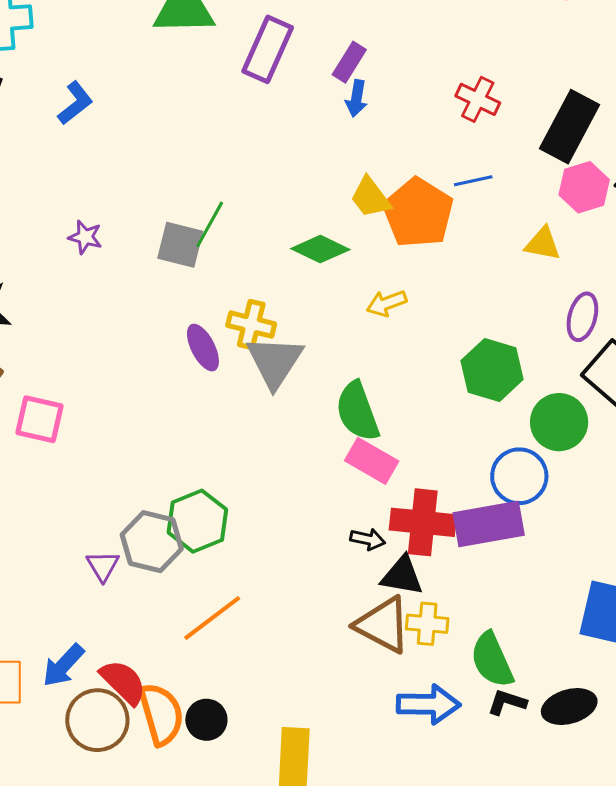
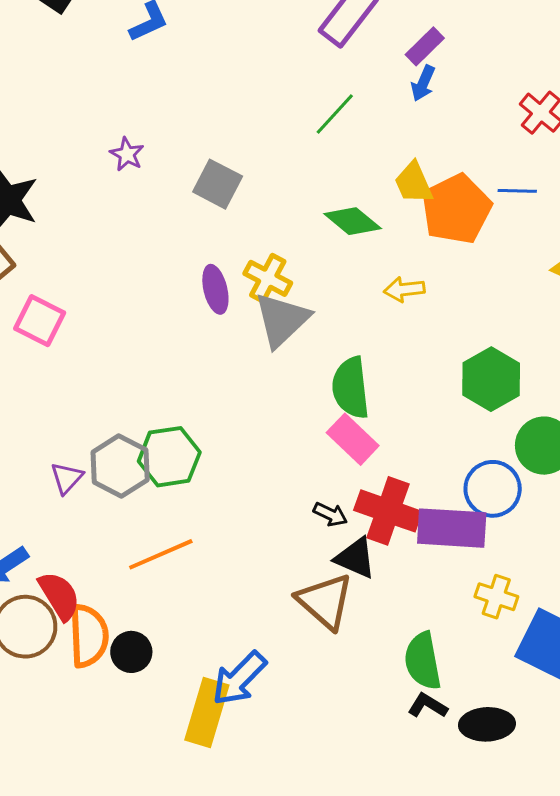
green line: (210, 224) -> (335, 114), moved
yellow cross: (427, 624) -> (496, 597), moved
blue arrow: (428, 704) -> (239, 678), moved, turned 120

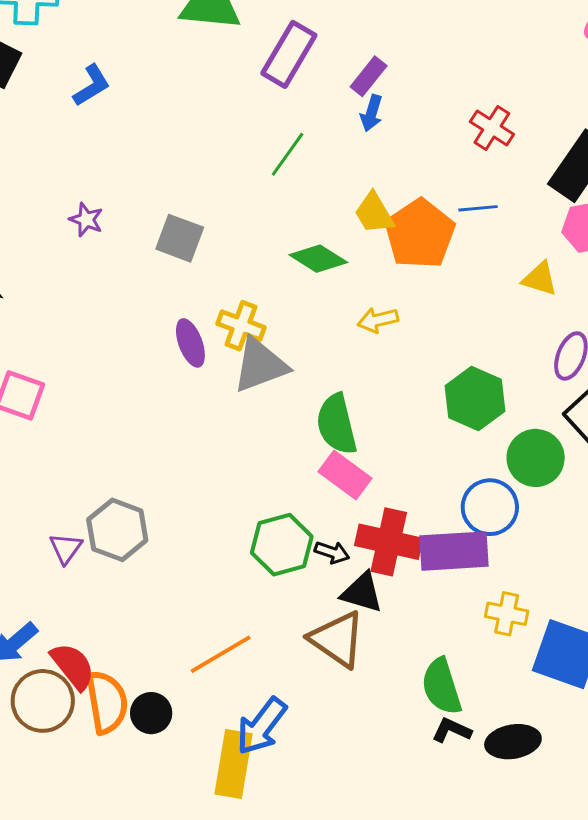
gray triangle: (282, 320) -> (260, 365), turned 30
green hexagon: (169, 457) -> (282, 545), moved
orange line: (161, 554) -> (221, 654), moved

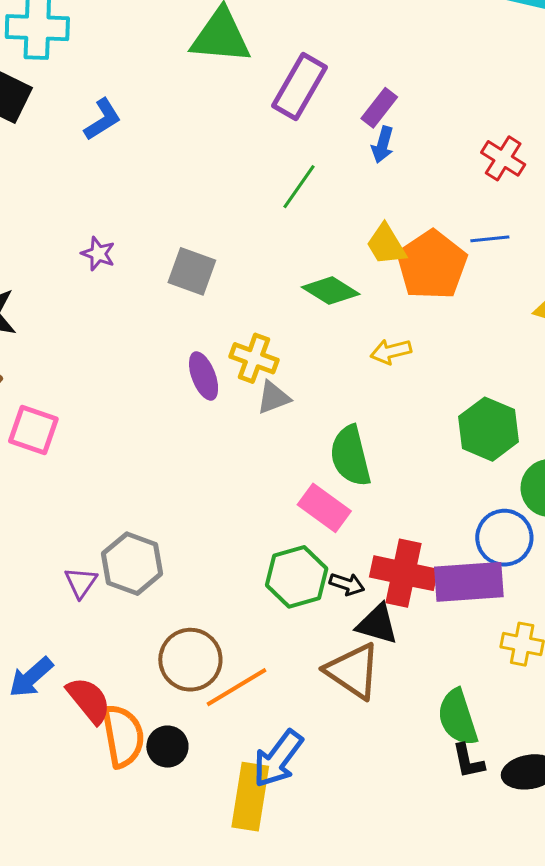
gray triangle: (260, 365) -> (273, 398), size x0.6
pink rectangle: (345, 475) -> (324, 508), moved
brown circle: (43, 701) -> (190, 660), moved
black L-shape: (452, 730) -> (468, 761), turned -126

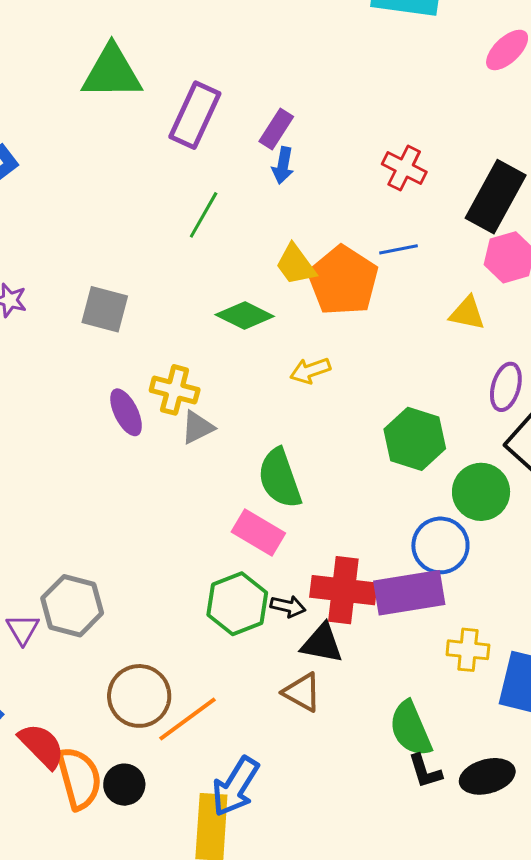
brown triangle: (353, 671) -> (302, 692), size x0.7

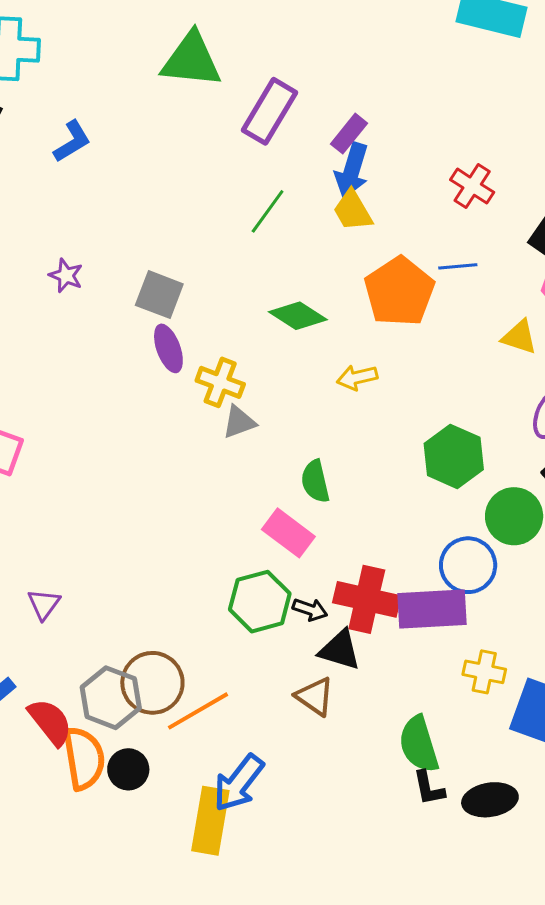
blue arrow: (283, 165) -> (352, 171), size x1.5
yellow trapezoid: (296, 265) -> (353, 211), moved
purple ellipse: (126, 412) -> (168, 348), moved
green semicircle: (280, 478) -> (315, 481), size x0.7
gray hexagon: (72, 606) -> (111, 698), moved

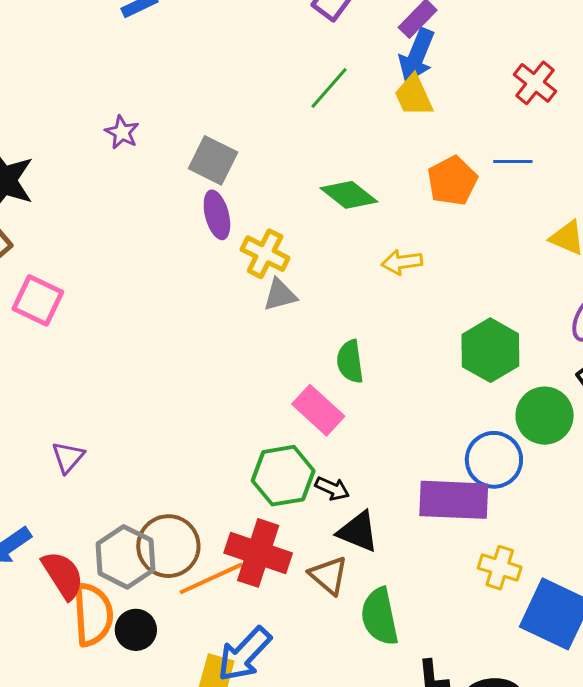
orange pentagon: (399, 292) -> (452, 181), size x0.7
red cross: (367, 599) -> (258, 553), moved
green semicircle: (419, 744) -> (380, 617), moved

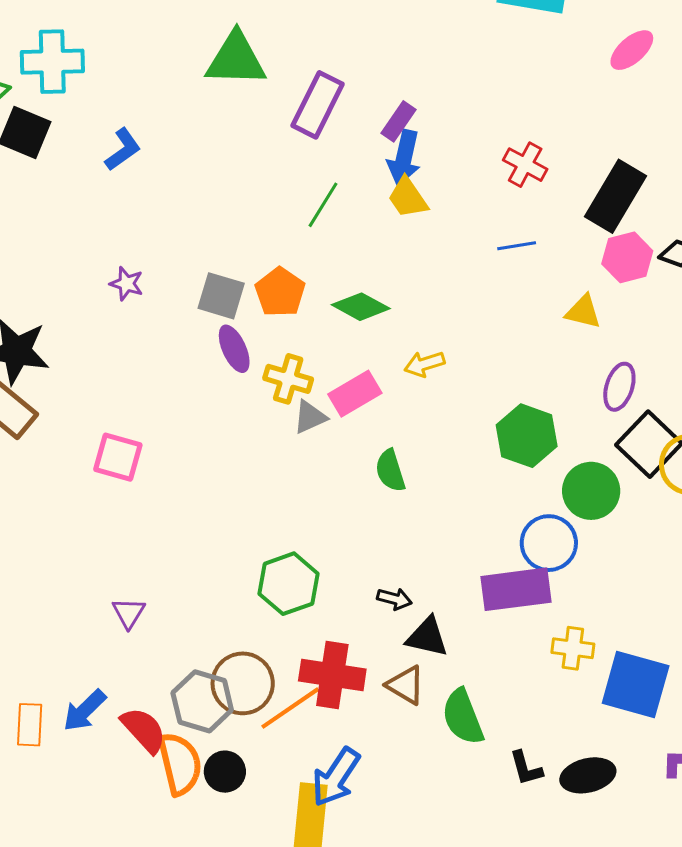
orange pentagon: (452, 181) -> (280, 292), moved
pink square: (38, 300) -> (118, 457), moved
pink rectangle: (318, 410) -> (355, 394), moved, turned -63
green hexagon: (283, 476) -> (289, 584), moved

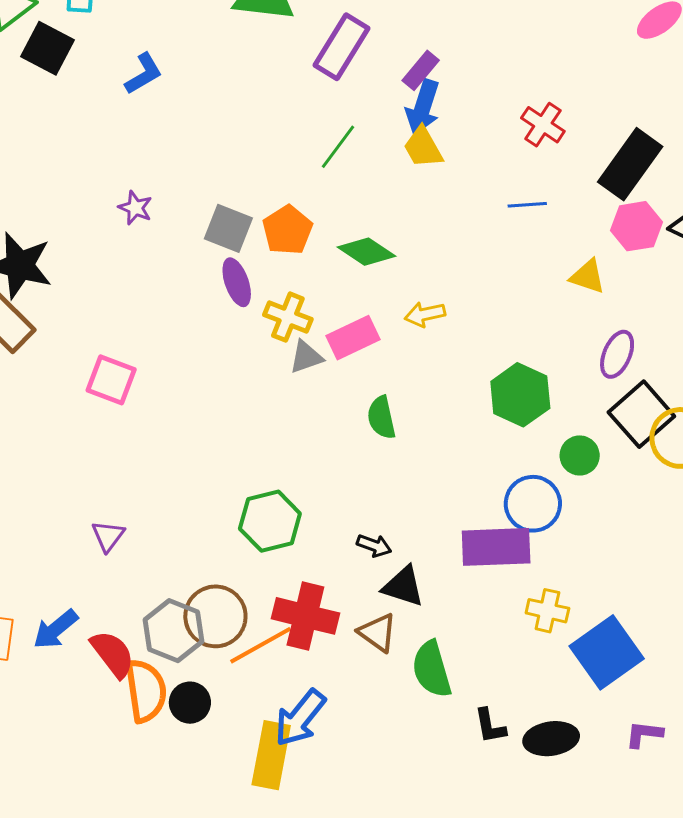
green circle: (591, 491) -> (580, 455), size x0.7
blue square: (636, 685) -> (607, 652), turned 34

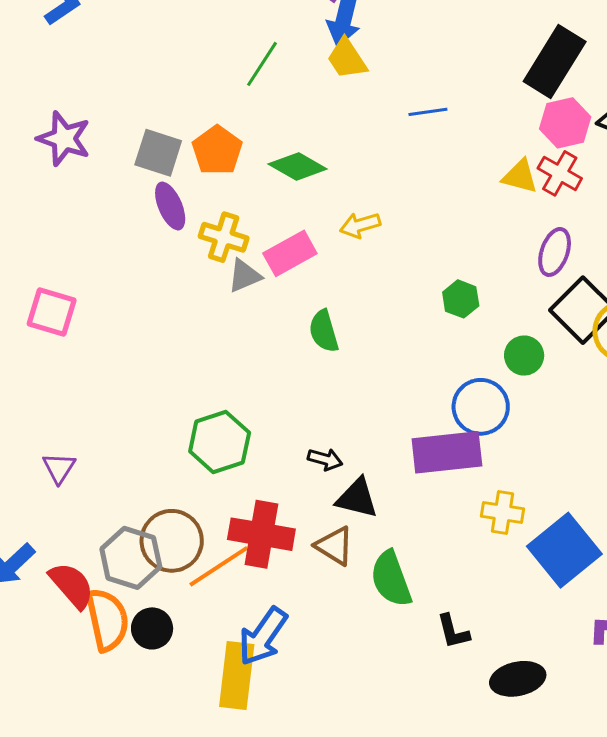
red cross: (543, 125) -> (560, 173), moved
blue line: (527, 205) -> (428, 112), moved
purple star: (135, 208) -> (64, 139), size x1.6
green hexagon: (520, 395) -> (461, 299), size x0.6
black ellipse: (551, 739) -> (518, 679), moved

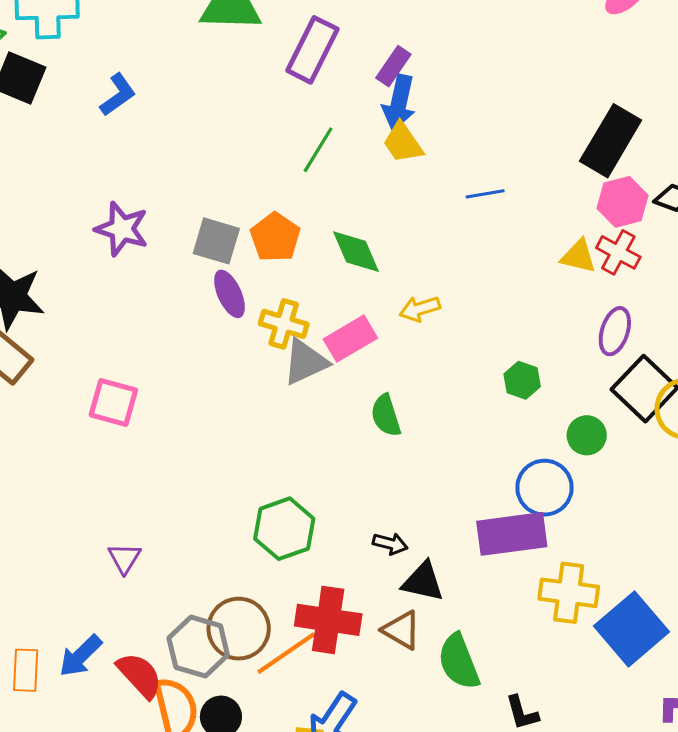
green diamond: (298, 167) -> (356, 252), turned 38
gray triangle: (244, 276) -> (305, 362), size x1.4
yellow cross: (502, 513) -> (569, 593), size x1.4

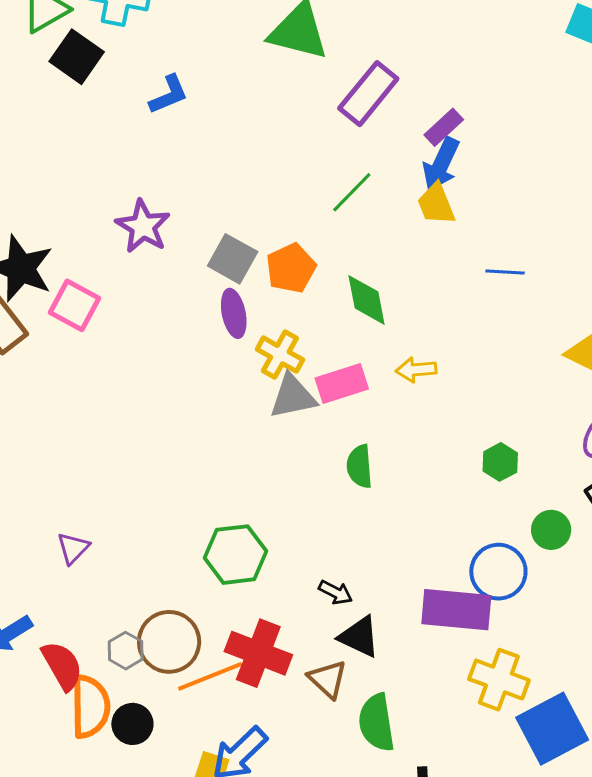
pink square: (113, 403) -> (74, 305), moved
gray hexagon: (198, 647) -> (126, 651), size x0.6

